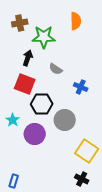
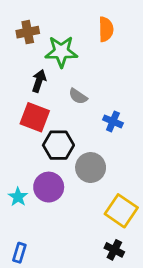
cyan star: (13, 120) -> (18, 197), moved

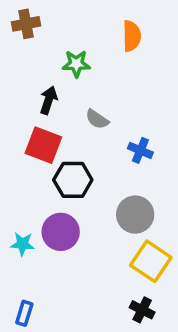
brown cross: (28, 32) -> (26, 24), moved
green star: (61, 52) -> (76, 64), size x0.7
gray circle: (91, 168) -> (135, 215), moved
cyan star: (18, 197) -> (23, 244), turned -30

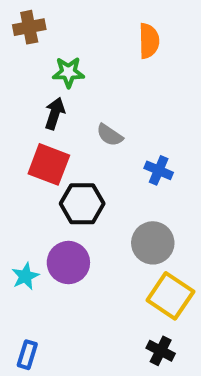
green star: (76, 64) -> (68, 72), moved
cyan star: (23, 244) -> (25, 276), turned -30

